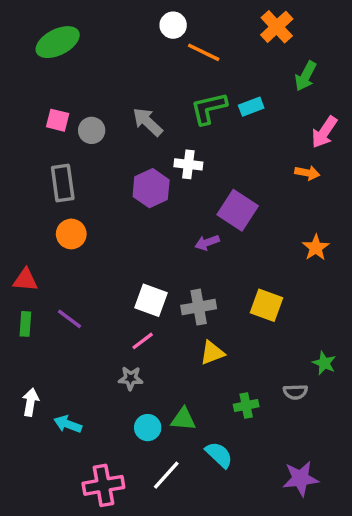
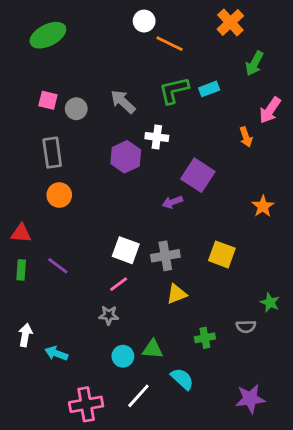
orange arrow: (307, 173) -> (246, 137), moved, turned 60

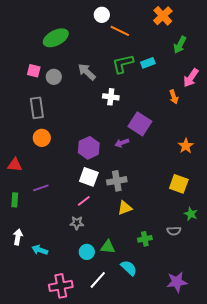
green ellipse: (48, 35) -> (56, 38), moved
purple hexagon: (126, 157) -> (89, 148), moved
yellow square: (222, 254) -> (179, 184), moved
purple line: (58, 266) -> (41, 188), turned -56
green rectangle: (21, 270) -> (15, 200), moved

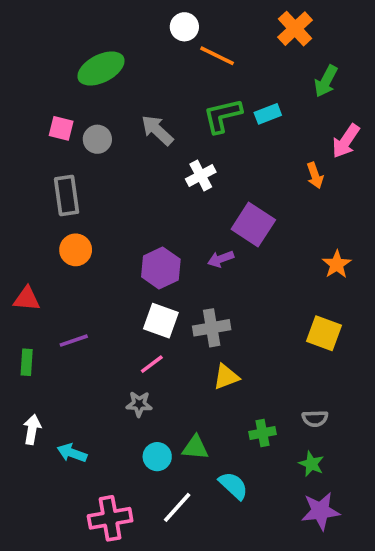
white cross: (111, 97) -> (201, 176), turned -35
green star: (191, 214) -> (311, 464), moved

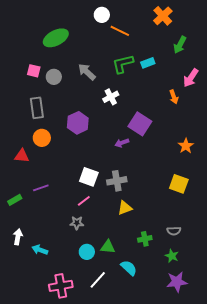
purple hexagon: (161, 268) -> (78, 123), moved
red triangle: (27, 299) -> (22, 156), moved
green rectangle: (27, 362) -> (15, 200), turned 56

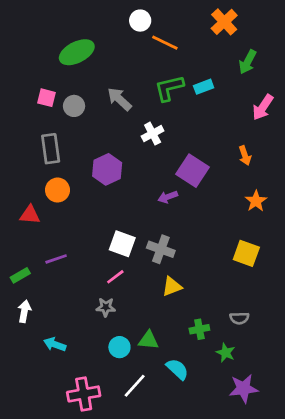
orange arrow: (174, 97) -> (245, 156), moved
gray cross: (117, 181) -> (161, 249), turned 30
white arrow: (18, 237) -> (24, 311), moved
green star: (172, 256) -> (226, 353), moved

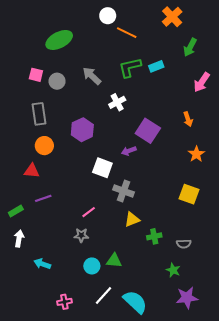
red triangle: (30, 215) -> (32, 171), moved
white square: (122, 244) -> (102, 168), moved
green cross: (199, 329) -> (154, 236), moved
cyan semicircle: (177, 369) -> (135, 302), moved, size x1.4
pink cross: (84, 394) -> (64, 302), size x0.6

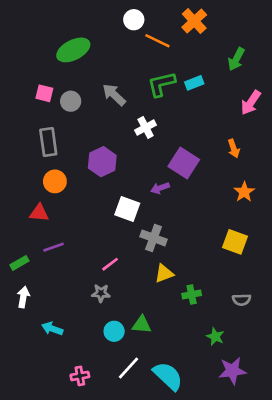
orange cross: (172, 17) -> (194, 21), moved
gray semicircle: (184, 244) -> (242, 300), moved

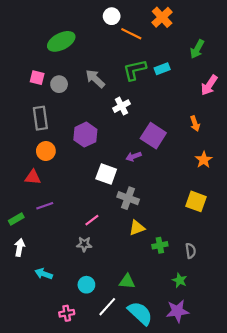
gray semicircle: (242, 300) -> (191, 251), moved, turned -96
green triangle: (142, 325) -> (127, 281), moved
cyan circle: (114, 331) -> (86, 285), moved
purple star: (232, 371) -> (177, 311), moved

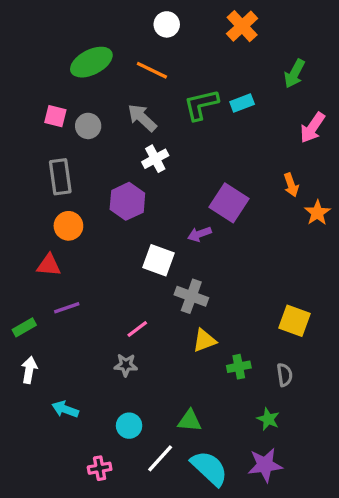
orange line: (131, 34) -> (152, 70), moved
white cross: (122, 106) -> (155, 159), moved
orange star: (204, 160) -> (317, 213), moved
yellow square: (196, 201) -> (294, 321), moved

